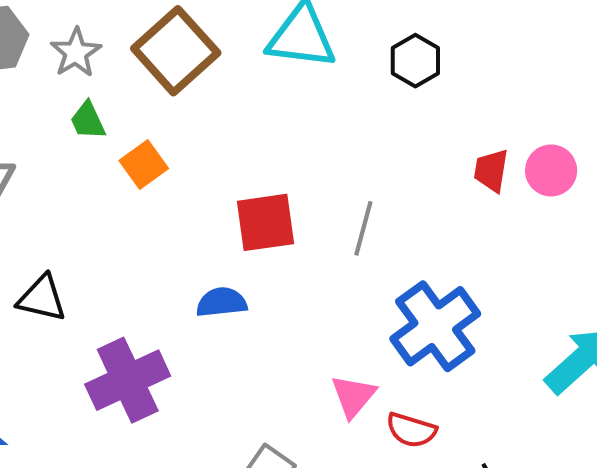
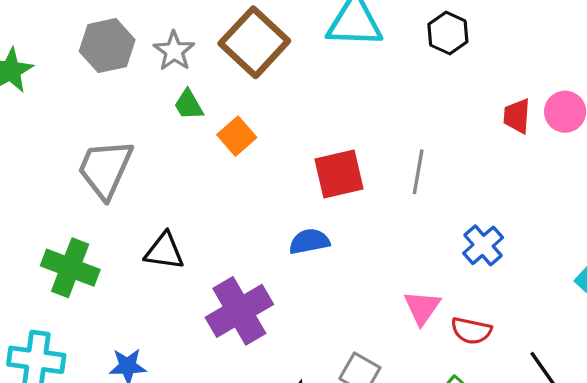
blue cross: (435, 326) -> (483, 245), size x0.6

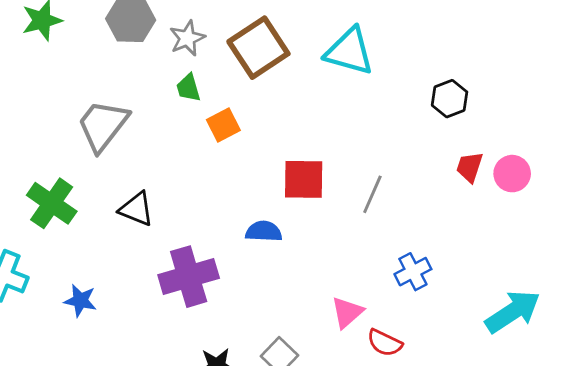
black hexagon: (448, 33) -> (450, 99), moved

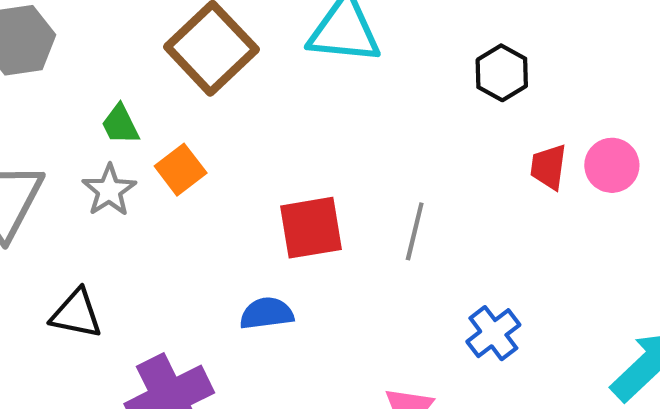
gray star: (187, 38) -> (109, 190), moved

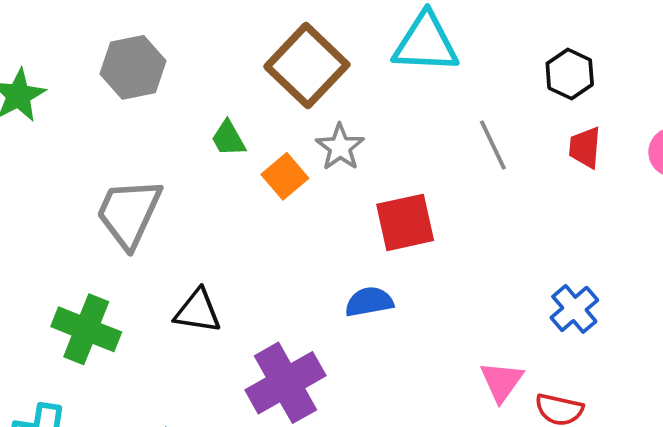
red trapezoid: (548, 167) -> (585, 147), moved
gray star: (109, 190) -> (340, 147), moved
gray line: (415, 231) -> (493, 145), moved, turned -36

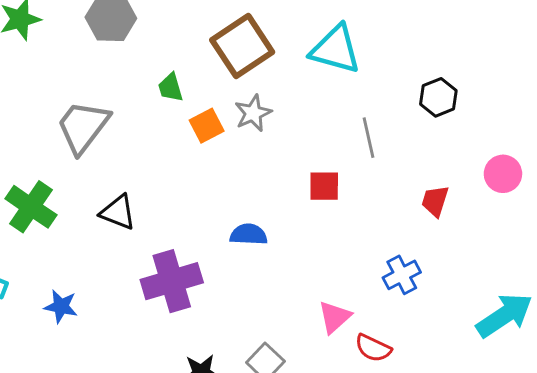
red trapezoid: (585, 147) -> (435, 201), moved
red square: (405, 222) -> (324, 186), moved, size x0.7

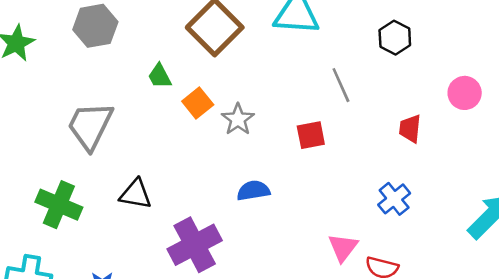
gray star: (253, 113) -> (238, 119), moved

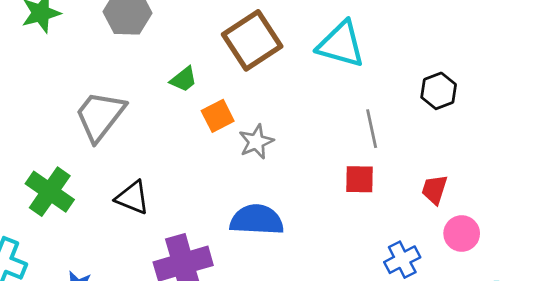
green trapezoid: (160, 76) -> (184, 79), turned -112
pink circle: (465, 93) -> (462, 233), moved
red square: (311, 135) -> (360, 179), moved
blue semicircle: (253, 191) -> (257, 220), size x1.5

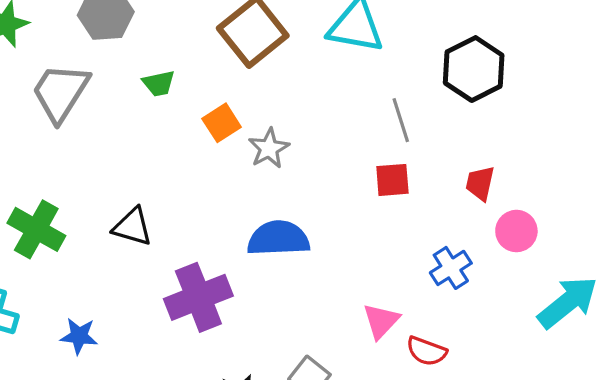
green trapezoid: (184, 79) -> (159, 83), moved, turned 32
black hexagon: (439, 91) -> (474, 69), size x1.5
gray trapezoid: (100, 116) -> (60, 92), moved

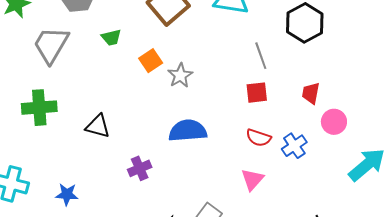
green cross: (36, 229) -> (39, 108), moved, turned -32
purple cross: (198, 297) -> (140, 168), size x0.6
red semicircle: (426, 351) -> (259, 138), moved

